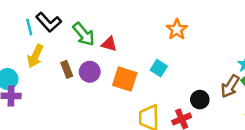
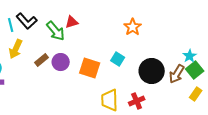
red triangle: (109, 44) -> (72, 22), moved, turned -32
brown rectangle: (67, 69) -> (42, 60), turned 72
black circle: (200, 100) -> (152, 71), moved, size x1.6

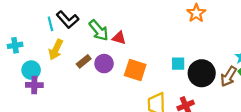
red triangle: (72, 22) -> (119, 38), moved, turned 32
orange star: (133, 27) -> (196, 13), moved
cyan square: (118, 59) -> (178, 64), moved, turned -32

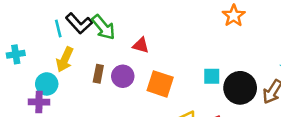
green arrow: (99, 30) -> (103, 27), moved
brown rectangle: (84, 61) -> (98, 74), turned -40
cyan circle: (31, 70) -> (47, 84), moved

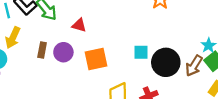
orange square: (160, 84) -> (96, 59), turned -30

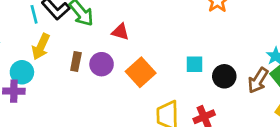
orange square: (96, 59) -> (141, 72), turned -30
black circle: (166, 62) -> (224, 76), size x0.7

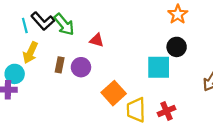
cyan square: (195, 64) -> (159, 67), size x1.6
orange square: (141, 72) -> (114, 93), moved
black circle: (224, 76) -> (177, 47), moved

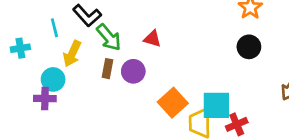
green arrow: (64, 24) -> (109, 37), moved
cyan line: (25, 26) -> (54, 28), moved
cyan square: (159, 67) -> (216, 105), moved

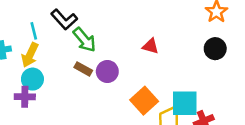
red triangle: (152, 39) -> (150, 46), moved
yellow arrow: (72, 54) -> (30, 55), moved
brown rectangle: (107, 69) -> (83, 69), turned -72

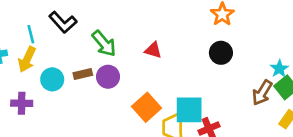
green arrow: (84, 40) -> (104, 43), moved
brown rectangle: (83, 69) -> (83, 74), turned -42
cyan circle: (32, 79) -> (52, 79), moved

